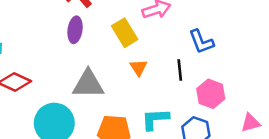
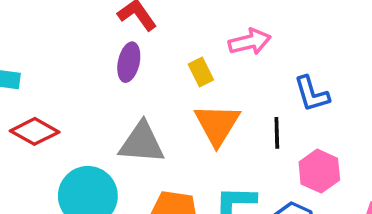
yellow rectangle: (125, 33) -> (201, 72), size x0.7
orange triangle: (139, 68) -> (217, 125), size x1.8

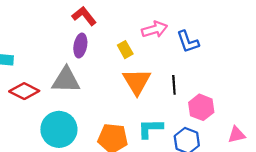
blue L-shape: (312, 94) -> (188, 42), moved
gray triangle: (142, 143) -> (66, 80), moved

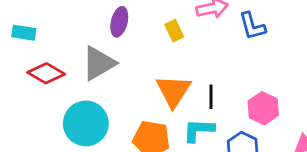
gray triangle: (66, 80) -> (99, 63), turned -36
orange triangle: (137, 82) -> (173, 91), moved
black line: (174, 85) -> (211, 97), moved

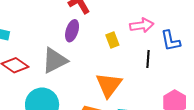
black line: (211, 97) -> (148, 59), moved

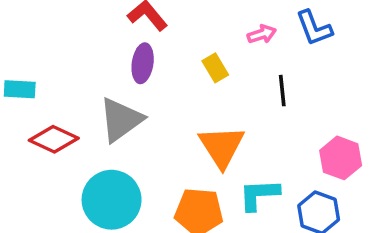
pink arrow: (142, 25) -> (262, 34), size x0.7
blue L-shape: (171, 41) -> (314, 28), moved

